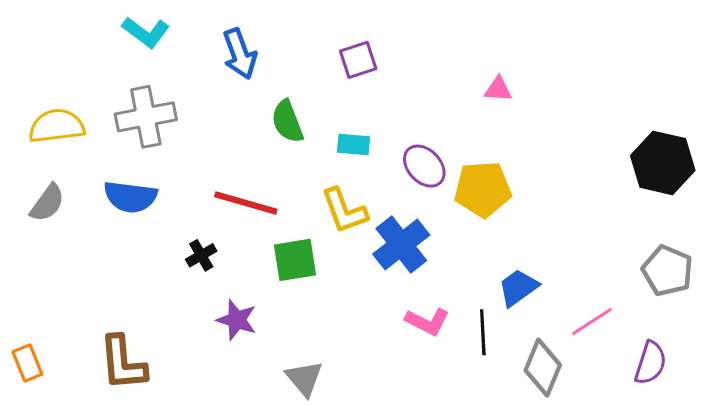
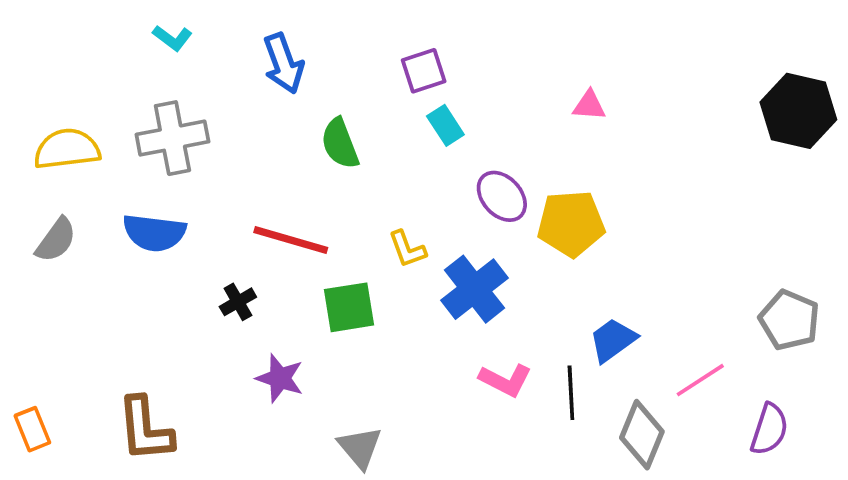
cyan L-shape: (146, 32) -> (172, 38), size x0.7
cyan rectangle: (354, 145) -> (445, 125), moved, turned 52
black hexagon: (663, 163) -> (798, 111), moved
yellow L-shape: (344, 211) -> (407, 249), size x0.7

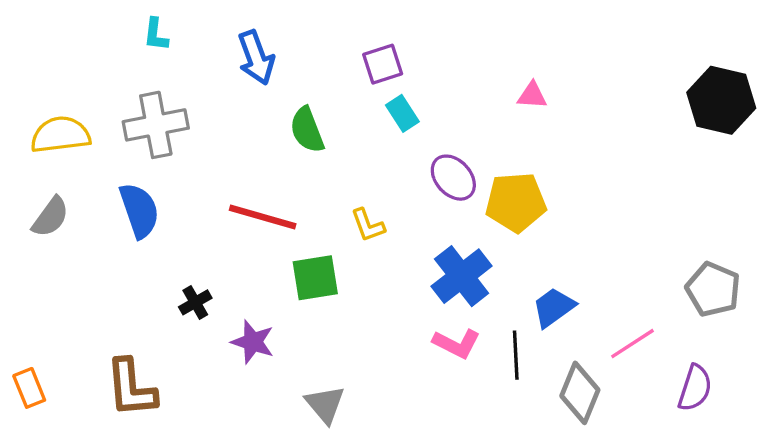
cyan L-shape: (172, 38) -> (156, 35), turned 60
blue semicircle: (154, 233) -> (139, 210), turned -116
blue cross: (475, 289) -> (462, 276), moved
black cross: (238, 302) -> (195, 302), moved

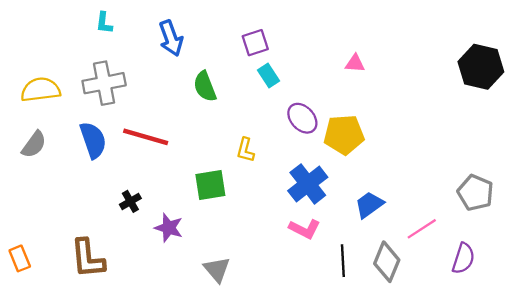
red line: (263, 217) -> (146, 137), moved
yellow L-shape: (368, 225) -> (245, 150), turned 35
black line: (516, 355) -> (343, 261), moved

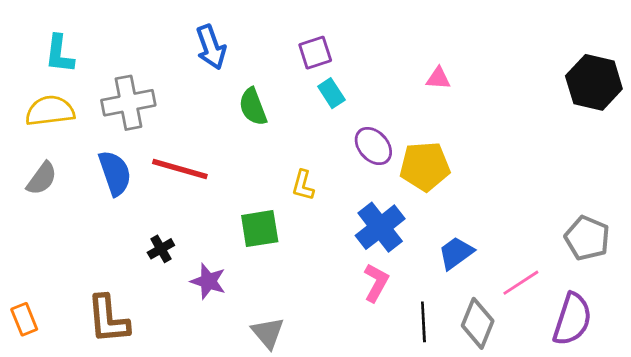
cyan L-shape: (104, 23) -> (59, 54), moved, size x1.4
pink L-shape: (305, 229) -> (376, 283), turned -88
purple semicircle: (463, 258) -> (572, 319), size x1.4

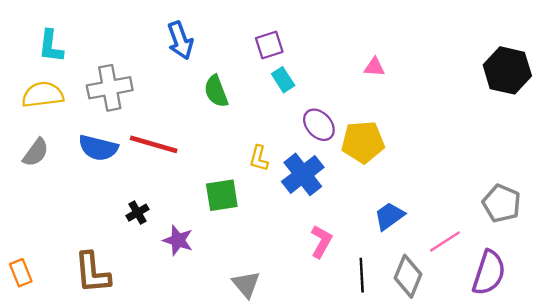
blue semicircle: (115, 173) -> (98, 148), turned 123
blue cross: (380, 227) -> (303, 174), moved
gray triangle: (268, 333) -> (246, 284), moved

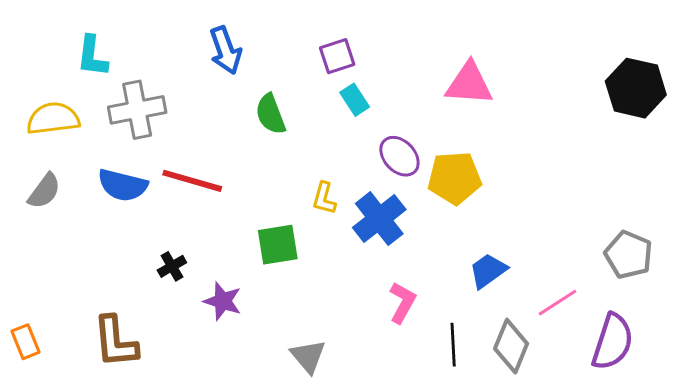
cyan L-shape: (51, 46) -> (92, 56), moved
pink triangle: (374, 67) -> (469, 84), size x1.8

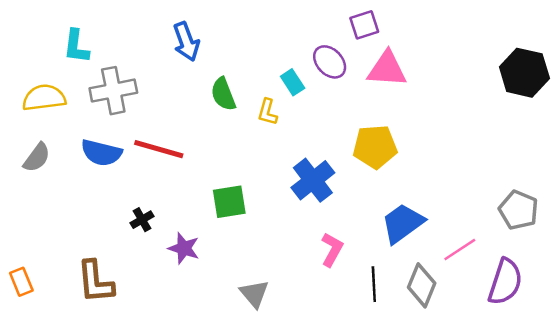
purple square: (337, 56) -> (364, 25), moved
purple ellipse: (399, 156) -> (330, 62), moved
yellow L-shape: (324, 198) -> (267, 112), moved
blue trapezoid: (488, 271) -> (403, 223), size x1.4

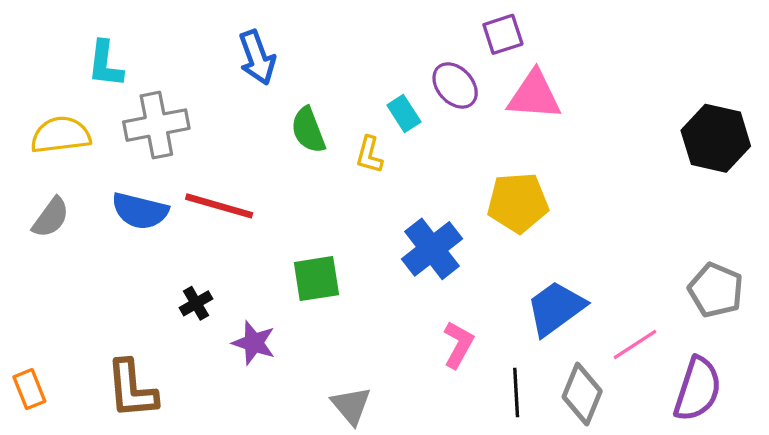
black hexagon: (524, 73) -> (716, 138), moved

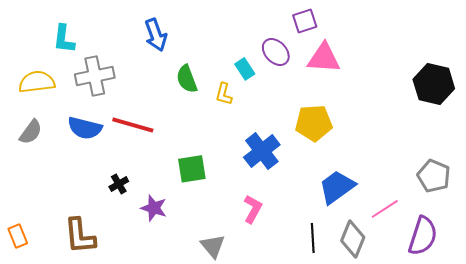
pink L-shape: (458, 345) -> (253, 209), moved

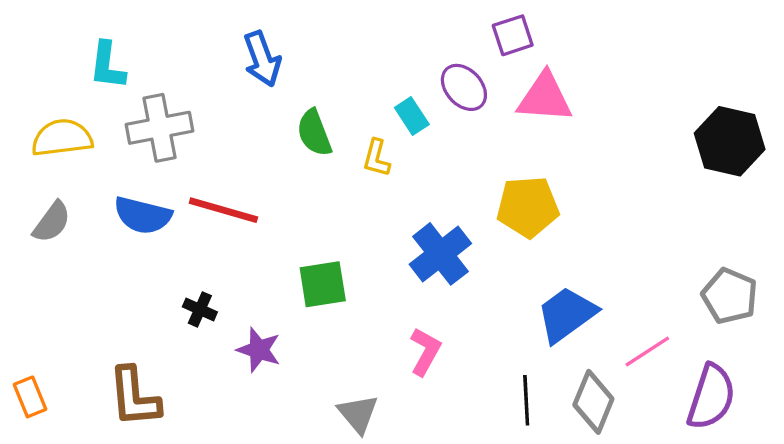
black cross: (119, 184) -> (200, 309), turned -36

